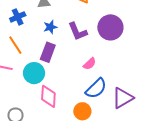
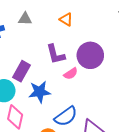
blue star: (50, 27) -> (40, 92), moved, size x1.5
pink semicircle: (90, 64) -> (71, 74), moved

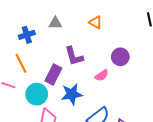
purple L-shape: (56, 54) -> (74, 56), moved
purple circle: (90, 55) -> (120, 57), size x0.7

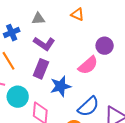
purple L-shape: (74, 56) -> (44, 44), moved, turned -35
pink semicircle: (102, 75) -> (88, 65), size x1.5
cyan circle: (37, 94) -> (18, 97), moved

